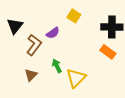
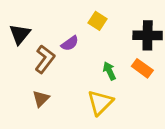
green arrow: (57, 66) -> (109, 71), moved

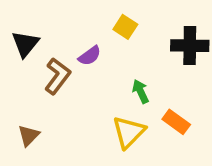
orange rectangle: (142, 68) -> (176, 122), moved
brown triangle: (41, 99) -> (29, 135), moved

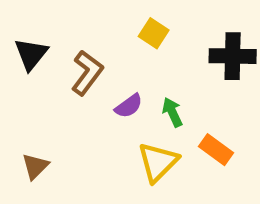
purple semicircle: (90, 56) -> (129, 106), moved
brown L-shape: (57, 76) -> (87, 73), moved

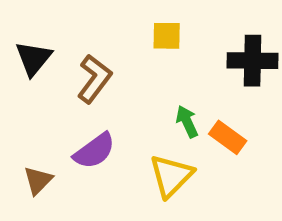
yellow square: (154, 33) -> (167, 36), turned -32
purple semicircle: (129, 106) -> (94, 151), moved, size x1.4
orange rectangle: (216, 150) -> (228, 137), moved

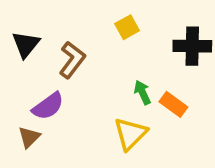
yellow square: (167, 36) -> (127, 27), turned -30
purple semicircle: (94, 151) -> (48, 106), moved

